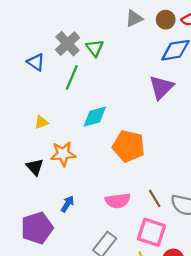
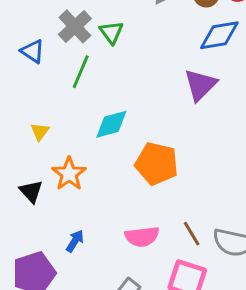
yellow triangle: (41, 122) -> (40, 132), turned -32
orange star: (63, 154) -> (69, 174), turned -30

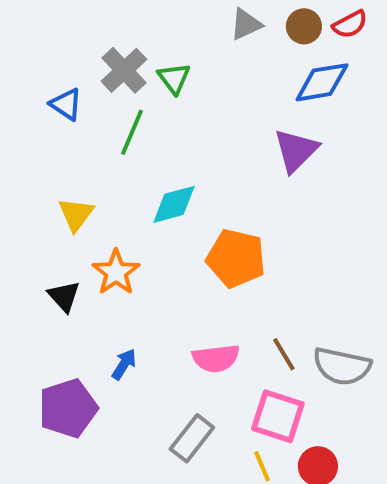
yellow triangle: (40, 132) -> (76, 214), size x1.4

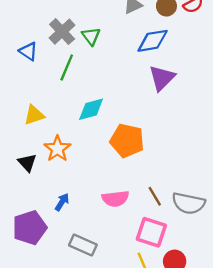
blue diamond: (322, 82) -> (153, 41), moved
yellow triangle: (76, 214) -> (34, 115), turned 35
gray rectangle: (192, 438) -> (83, 245), moved, turned 76

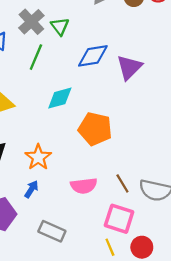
blue diamond: (153, 41) -> (93, 56), moved
orange star: (57, 149) -> (38, 157), moved

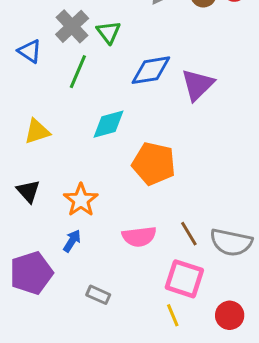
gray rectangle: (52, 231) -> (98, 295), size x0.7
red circle: (142, 247) -> (230, 315), moved

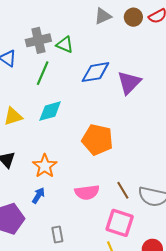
gray cross: (72, 26) -> (38, 40), turned 30
green triangle: (109, 32) -> (65, 45), turned -30
cyan diamond: (109, 124) -> (50, 111), moved
gray rectangle: (98, 295) -> (57, 235), turned 56

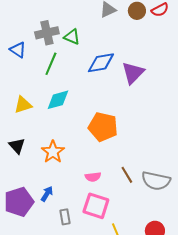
pink semicircle: (87, 192) -> (93, 177), size x0.7
blue arrow: (38, 195) -> (47, 194), moved
pink square: (120, 223) -> (96, 206), moved

